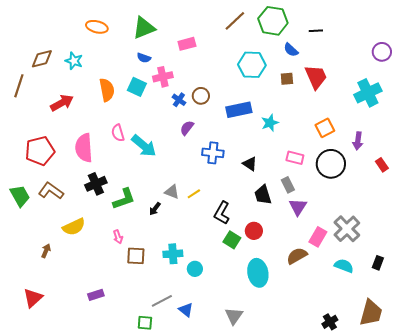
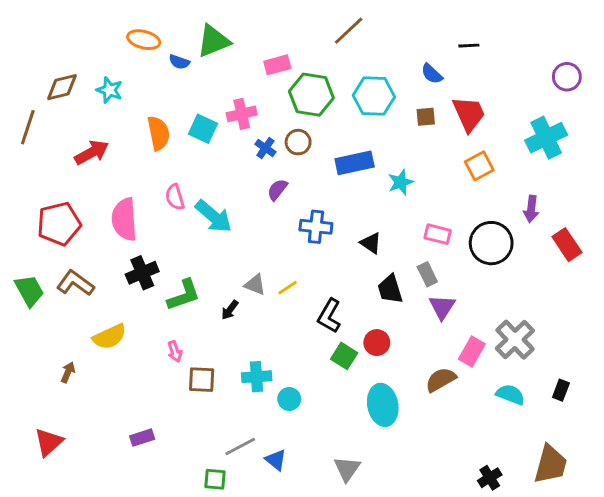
green hexagon: (273, 21) -> (311, 95), moved
blue semicircle: (144, 58) -> (179, 62), moved
orange square: (325, 128) -> (479, 166), moved
red rectangle: (382, 165) -> (567, 245), size x1.5

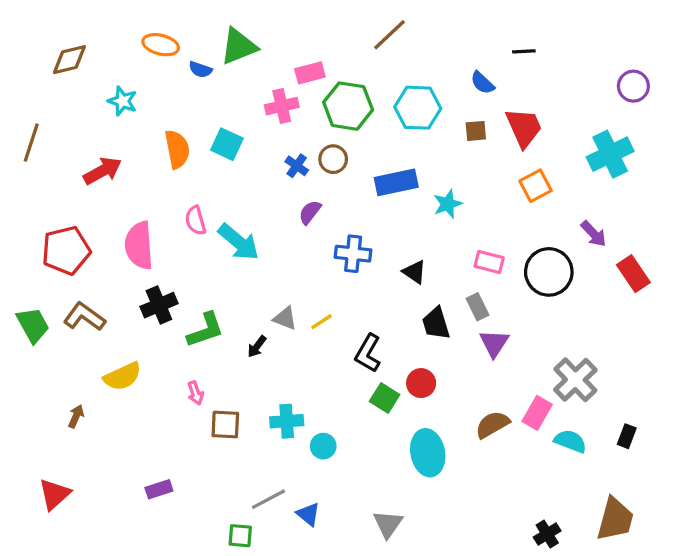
brown diamond: (62, 87) -> (69, 60), moved
pink cross: (242, 114) -> (282, 106), moved
purple arrow: (531, 209) -> (594, 234), turned -50
pink rectangle: (472, 351) -> (537, 413), moved

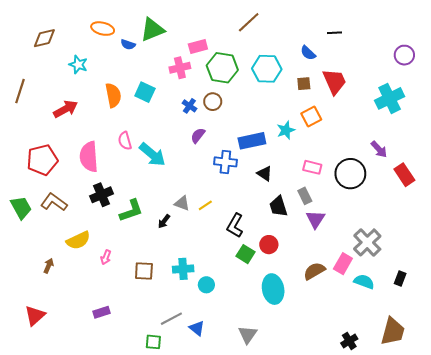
blue rectangle: (396, 182) -> (252, 141), moved
orange square: (536, 186) -> (311, 116), moved
pink arrow: (195, 393) -> (106, 257), moved, turned 40

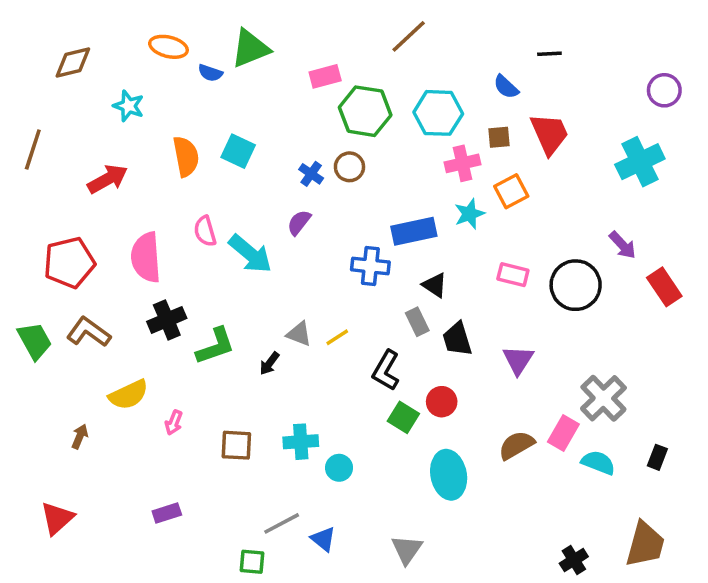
pink cross: (180, 68) -> (463, 163), moved
purple semicircle: (198, 136) -> (299, 223), moved
gray rectangle: (305, 196) -> (417, 322), moved

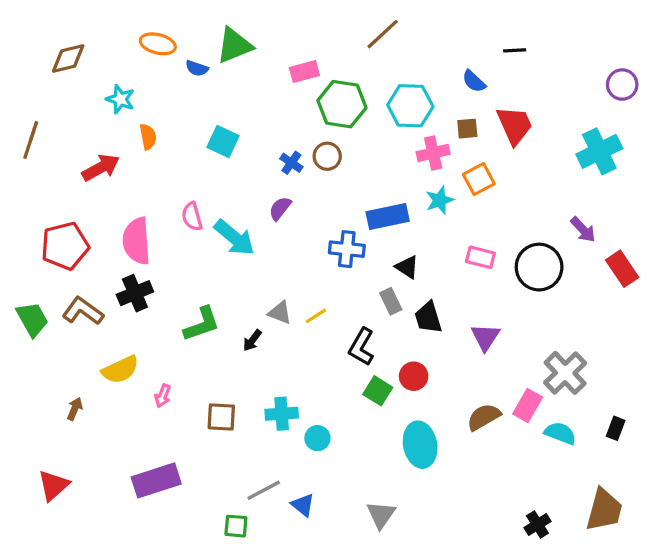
orange semicircle: (186, 156) -> (148, 137), moved, size x0.7
black cross: (167, 320) -> (135, 293), moved
purple rectangle: (167, 513) -> (156, 480), size x1.8

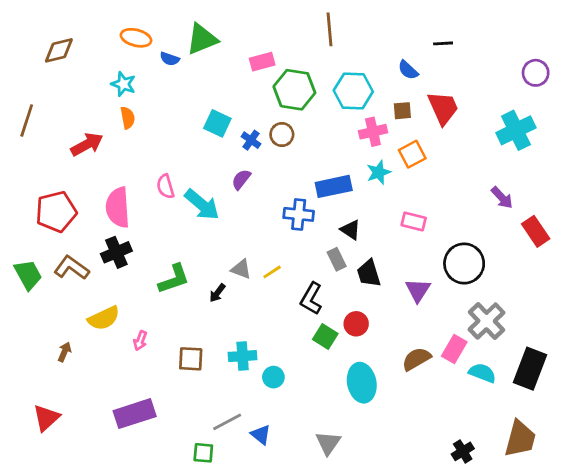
brown line: (383, 34) -> (329, 29), turned -52
cyan star: (120, 99) -> (123, 84), moved
cyan square: (223, 142) -> (217, 123), moved
black circle: (539, 267) -> (464, 264), moved
black rectangle: (616, 428) -> (530, 369), size x2.0

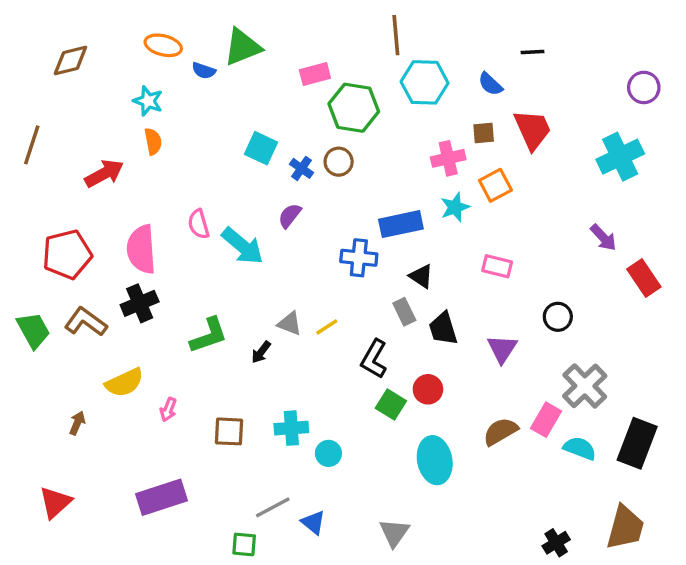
cyan hexagon: (353, 91) -> (425, 82), moved
black circle: (464, 264) -> (558, 317), size x0.6

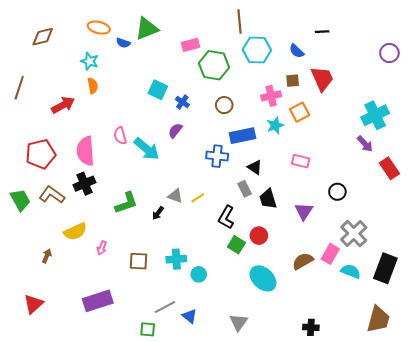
cyan cross: (620, 157) -> (375, 115), moved
brown circle: (339, 162) -> (224, 105), moved
cyan ellipse: (435, 460) -> (263, 278), turned -36
black cross: (556, 543) -> (311, 327), moved, turned 35

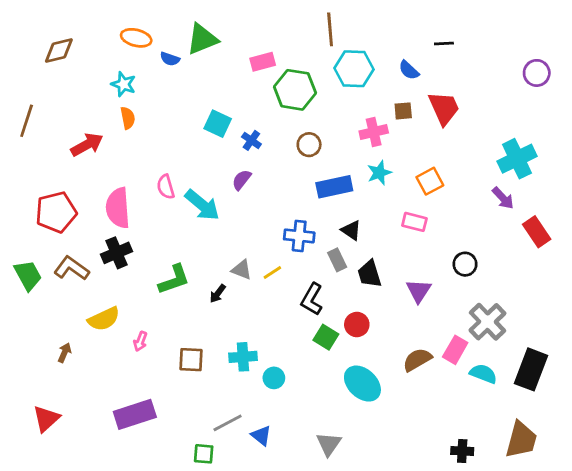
orange square: (300, 112) -> (430, 181), moved
blue cross: (217, 156) -> (299, 236), moved
black cross: (311, 327) -> (462, 451), moved

